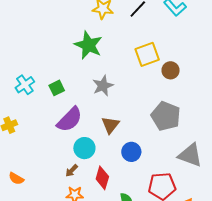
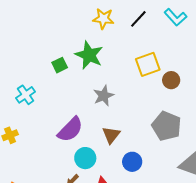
green square: (57, 88) -> (60, 65), moved

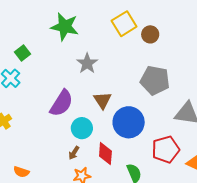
green square: (60, 65) -> (23, 53), moved
blue circle: (132, 162) -> (129, 122), size x1.6

